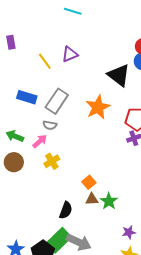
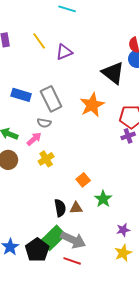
yellow line: (45, 61) -> (39, 41), moved
gray rectangle: (57, 101) -> (51, 99), turned -60
brown triangle: (92, 199) -> (76, 208), moved
black semicircle: (66, 210) -> (60, 208), turned -30

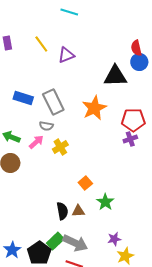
black triangle: (113, 73) -> (115, 76), turned -40
yellow cross: (46, 159) -> (60, 147), moved
purple star: (123, 230) -> (114, 239), moved
green rectangle: (53, 238) -> (55, 241), size x0.7

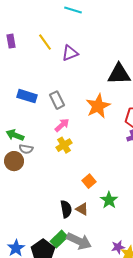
gray rectangle: (53, 102) -> (57, 100), size x0.7
gray semicircle: (46, 126) -> (26, 149), moved
pink arrow: (36, 142) -> (62, 125), moved
brown triangle: (78, 211) -> (82, 209), turned 32
purple star: (114, 239) -> (118, 247), moved

